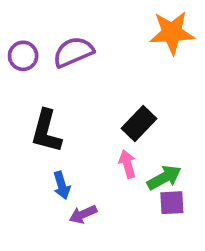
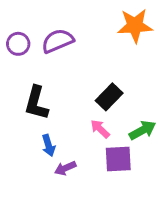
pink arrow: (127, 164) -> (100, 129), turned -30
green arrow: (164, 178) -> (143, 130), moved
purple square: (172, 203) -> (118, 159), moved, size x1.4

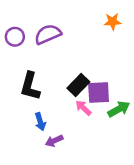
orange star: (135, 26) -> (113, 22), size x0.6
black rectangle: (109, 97) -> (78, 85), moved
purple square: (118, 159) -> (99, 93), moved

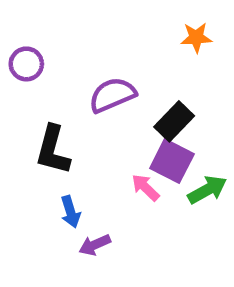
purple semicircle: (48, 34) -> (112, 95), moved
black rectangle: (78, 85) -> (174, 121), moved
purple square: (99, 93) -> (172, 161), turned 30

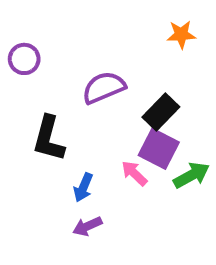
blue arrow: (70, 212) -> (83, 187), moved, turned 40

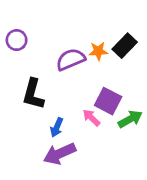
orange star: (181, 34) -> (98, 51), moved
black rectangle: (161, 112) -> (125, 46), moved
purple arrow: (87, 226) -> (60, 154), size x1.6

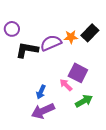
black L-shape: (33, 94) -> (27, 50), moved, turned 85
green arrow: (130, 119) -> (84, 101), moved

